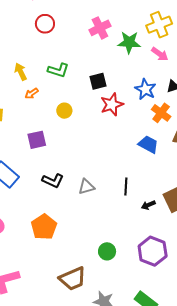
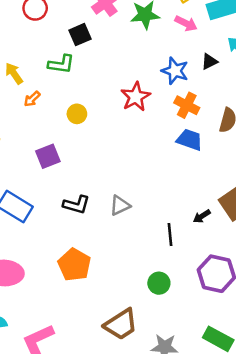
black square: (98, 81) -> (80, 35), moved
orange cross: (161, 113) -> (187, 105), moved
black line: (126, 186) -> (170, 234), moved

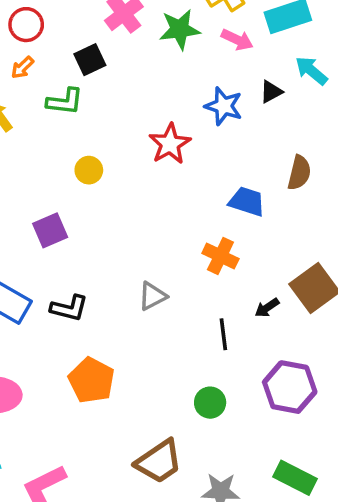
orange arrow: (32, 99) -> (22, 67), moved
orange cross: (187, 105) -> (220, 256), moved
black L-shape: (76, 205) -> (69, 308), moved

